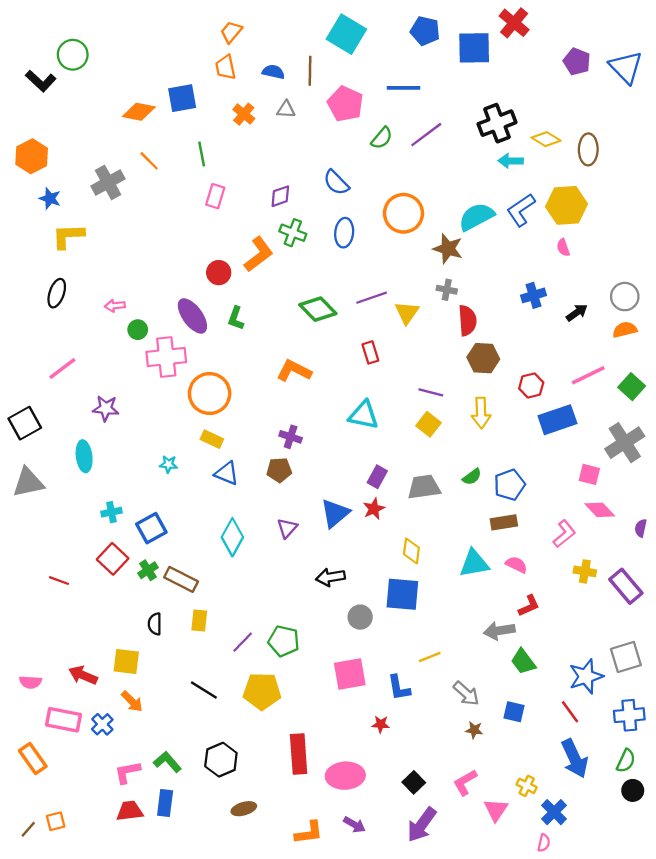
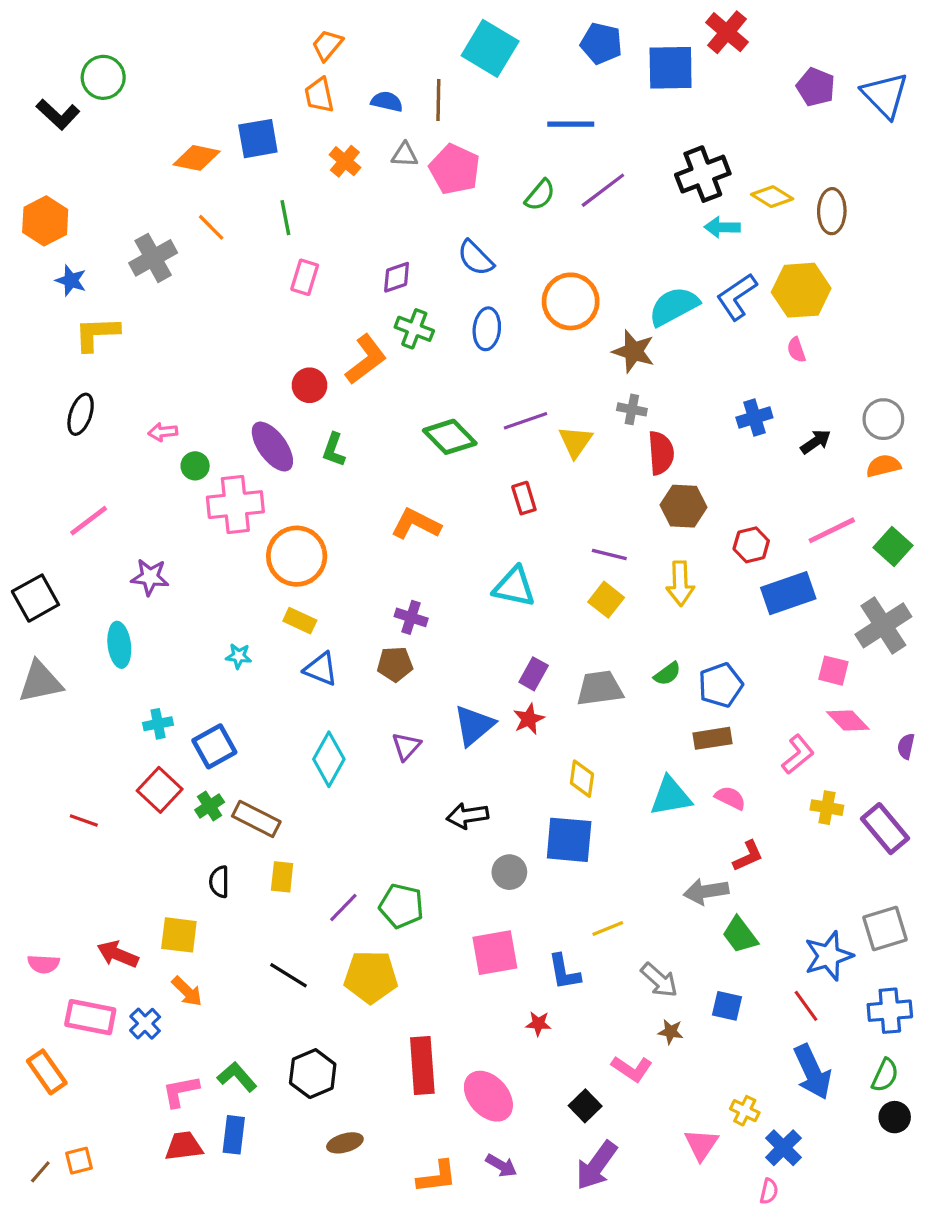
pink pentagon: (345, 104) -> (455, 169), moved
pink ellipse: (345, 776) -> (488, 1096), turned 51
pink L-shape: (465, 782) -> (632, 1069), moved, turned -116

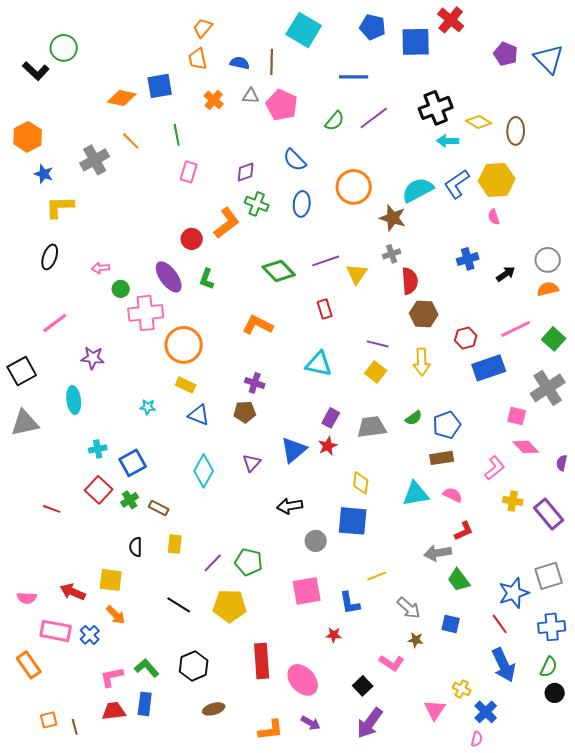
gray cross: (632, 409) -> (392, 254), turned -30
brown rectangle: (256, 819) -> (159, 508), size x0.7
brown line: (40, 1172) -> (75, 727), moved, turned -56

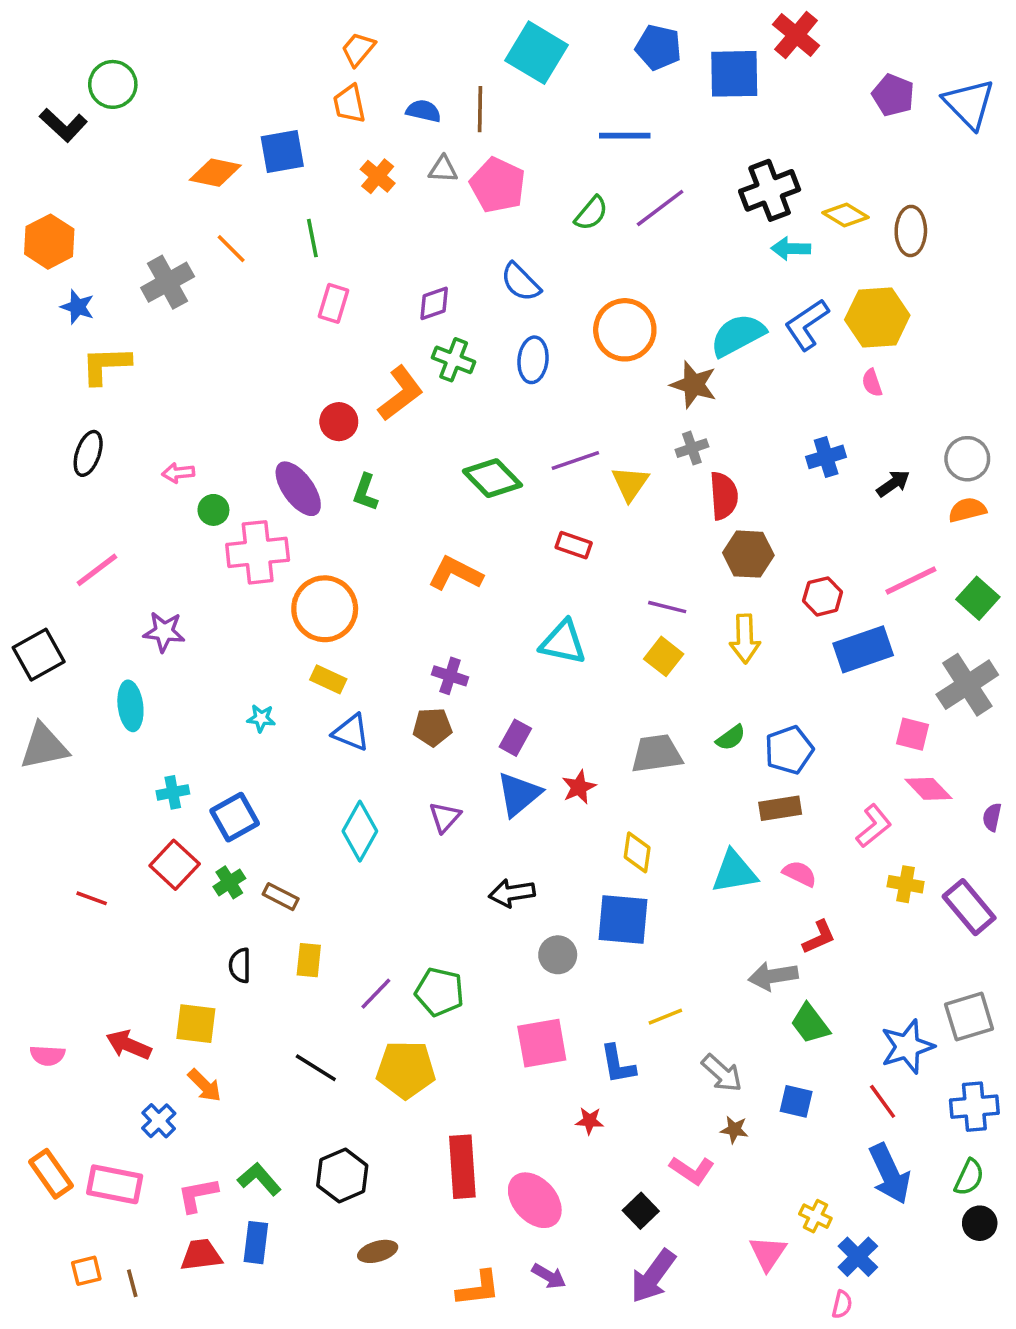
red rectangle: (325, 309) -> (574, 545), turned -54
purple rectangle: (331, 418) -> (515, 738), moved
pink rectangle: (56, 631) -> (115, 1184), moved

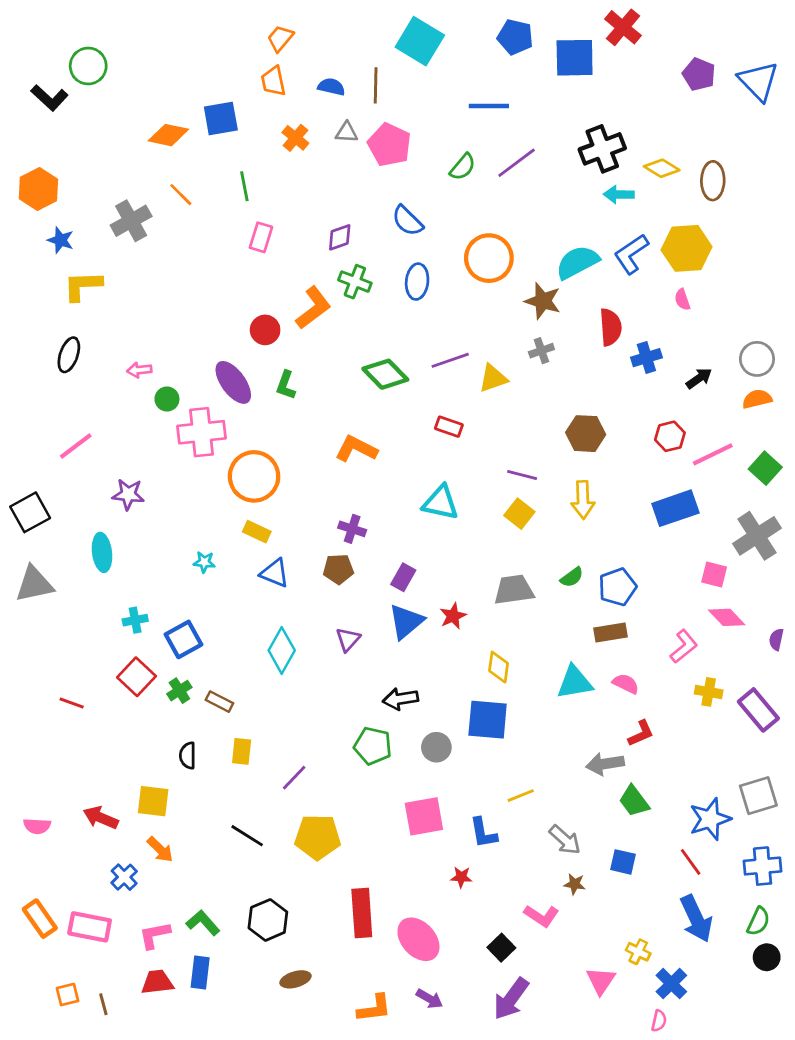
yellow triangle: (630, 483) -> (493, 378), turned 36
red semicircle: (724, 496) -> (611, 327), moved
red hexagon: (823, 596) -> (670, 436), moved
green pentagon: (439, 992) -> (373, 746), moved

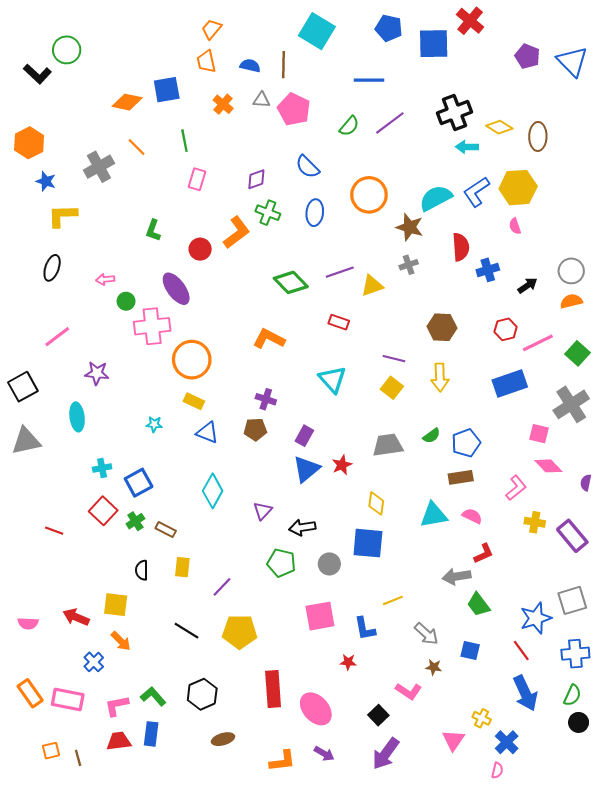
green L-shape: (286, 385) -> (153, 230), moved
cyan triangle: (441, 503) -> (332, 379), turned 36
purple triangle: (348, 639) -> (263, 511), moved

